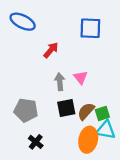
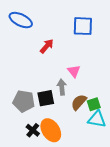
gray arrow: (60, 82) -> (62, 87), moved
black square: (66, 108) -> (46, 98), moved
orange ellipse: (88, 140) -> (51, 130), moved, turned -45

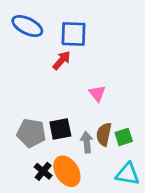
blue square: (83, 26) -> (74, 34), moved
gray arrow: (62, 87) -> (87, 142), moved
brown semicircle: (79, 102) -> (104, 134), turned -30
cyan triangle: (97, 119) -> (128, 174), moved

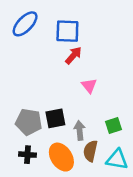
blue ellipse: (27, 26) -> (25, 24), turned -72
red arrow: (62, 60) -> (73, 55), moved
brown semicircle: (104, 134) -> (90, 151), moved
black cross: (43, 171) -> (27, 155), moved, turned -35

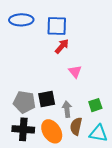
blue ellipse: (25, 24) -> (21, 20), turned 45
black cross: (27, 155) -> (23, 129), size x1.5

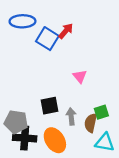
blue square: (57, 26) -> (47, 39), moved, turned 30
red arrow: (62, 46) -> (66, 31), moved
gray pentagon: (24, 102) -> (16, 122), moved
brown semicircle: (76, 126) -> (91, 123), moved

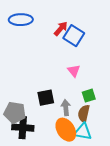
blue square: (47, 39) -> (74, 36), moved
green square: (101, 112) -> (89, 96), moved
orange ellipse: (55, 140) -> (66, 130), moved
cyan triangle: (105, 142) -> (83, 132), moved

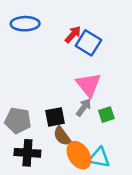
pink triangle: (74, 71) -> (88, 85), size x1.6
gray arrow: (66, 108) -> (84, 107), moved, turned 42
gray pentagon: (15, 113) -> (18, 121), moved
brown semicircle: (84, 114) -> (62, 136), moved, turned -48

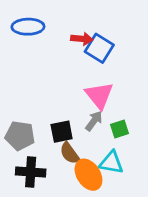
red arrow: (73, 34) -> (82, 39), turned 54
cyan triangle: (99, 158) -> (111, 163), moved

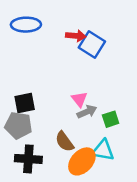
pink triangle: (99, 95) -> (79, 99), moved, size x0.6
gray arrow: (94, 121) -> (87, 112), turned 30
black square: (62, 132) -> (25, 103), moved
orange ellipse: (88, 175) -> (82, 161), turned 76

